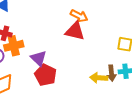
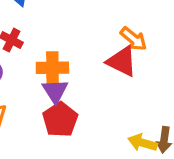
orange cross: (14, 46) -> (52, 68), moved

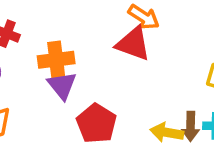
red pentagon: (60, 119) -> (96, 123), moved

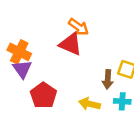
orange cross: (56, 60) -> (19, 52), turned 30
brown arrow: (191, 126) -> (108, 79), moved

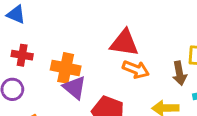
orange arrow: (78, 27) -> (136, 69), moved

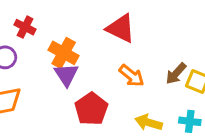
red triangle: (124, 43) -> (121, 28), moved
brown arrow: (179, 73) -> (176, 74), moved, turned 35

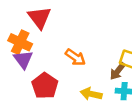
red triangle: (121, 28) -> (39, 18), moved, turned 30
brown arrow: (176, 74) -> (118, 71), moved

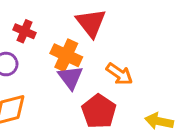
orange arrow: (75, 57) -> (119, 74), moved

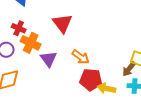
orange cross: (66, 55) -> (31, 43), moved
red pentagon: (99, 111) -> (91, 80), moved, turned -30

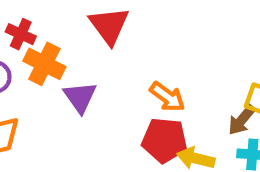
orange arrow: (81, 57) -> (167, 97), moved

